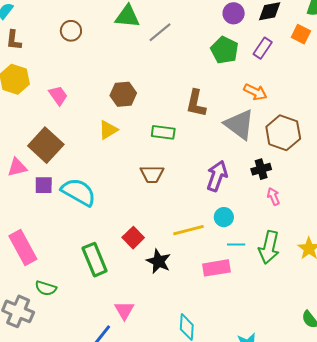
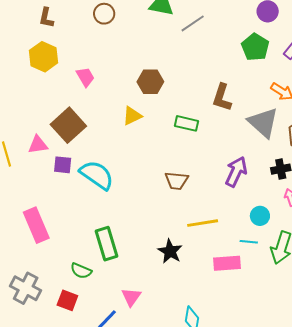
brown trapezoid: (152, 174) -> (177, 181), moved
cyan circle: (224, 217) -> (260, 216), moved
red square: (133, 238) -> (67, 300), moved, turned -30
green semicircle: (46, 288) -> (81, 271), moved

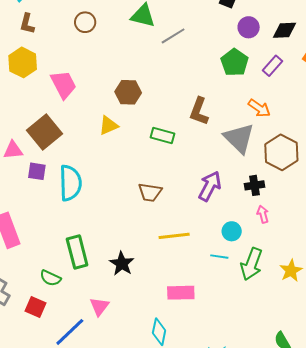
pink trapezoid: (85, 77) -> (64, 85), size x1.4
cyan semicircle: (97, 175) -> (70, 183), turned 51
black star: (170, 251) -> (122, 264), moved
pink rectangle: (227, 263) -> (181, 293), moved

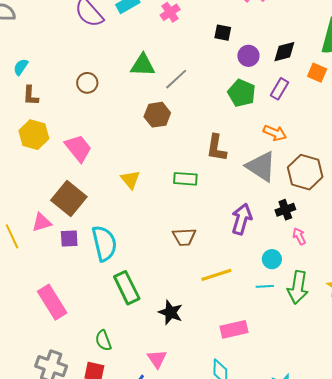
brown hexagon: (128, 92) -> (157, 115), moved
yellow triangle: (108, 125) -> (130, 180), turned -35
green rectangle: (77, 252) -> (127, 288), moved
green semicircle: (50, 278) -> (103, 340), turned 55

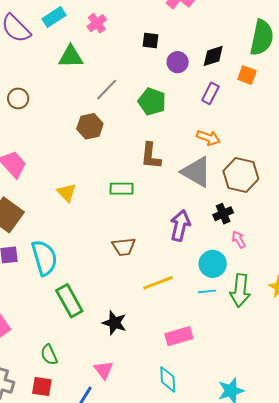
green triangle: (143, 65) -> (71, 57), moved
green pentagon: (242, 93) -> (152, 102), moved
cyan circle: (272, 259) -> (213, 264), size x1.4

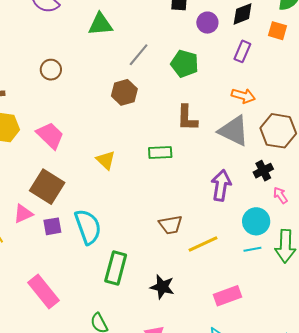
brown trapezoid: (124, 247) -> (171, 225), moved
green rectangle: (69, 301) -> (116, 268), turned 48

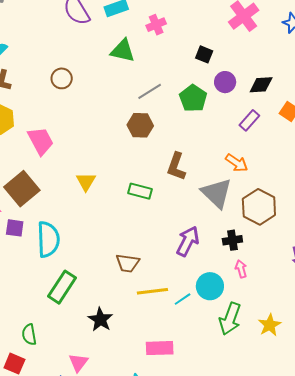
green pentagon: (185, 64) -> (193, 98), moved
brown hexagon: (124, 92) -> (140, 125), moved
cyan line: (252, 249) -> (183, 299), moved, turned -42

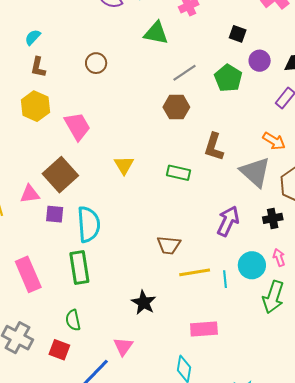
pink arrow: (241, 269) -> (279, 257), moved
green rectangle: (62, 287) -> (79, 268), moved, turned -40
cyan line: (183, 299) -> (225, 279), turned -60

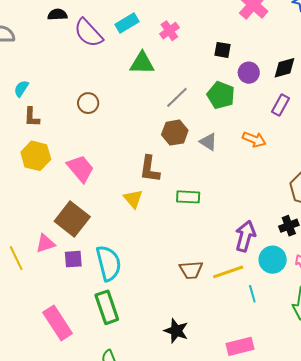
orange arrow: (274, 141) -> (254, 139), moved
brown L-shape: (214, 147) -> (150, 169), moved
gray triangle: (255, 172) -> (208, 142), moved, size x0.6
cyan circle: (252, 265) -> (273, 260), moved
yellow line: (195, 272) -> (228, 272), moved

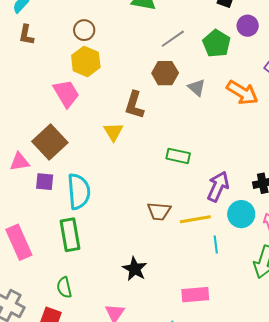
orange arrow: (254, 139) -> (242, 93), size x1.4
yellow hexagon: (36, 156) -> (86, 61), moved
green rectangle: (188, 197) -> (178, 156), moved

